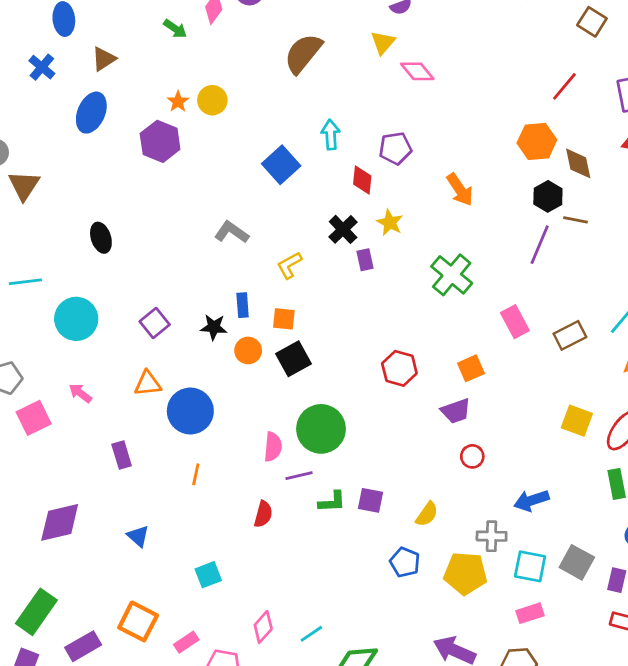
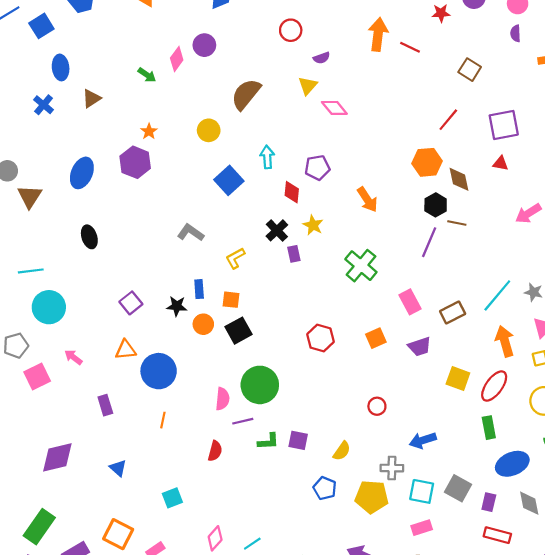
yellow circle: (212, 100) -> (209, 130), moved
blue ellipse: (91, 113) -> (82, 173), moved
cyan circle: (76, 319) -> (49, 307), moved
purple trapezoid: (456, 411) -> (420, 347), moved

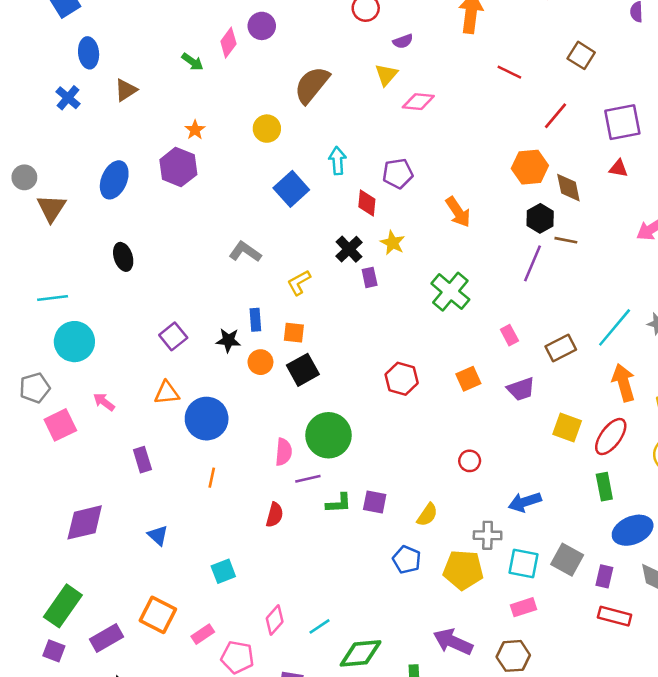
red line: (410, 47) -> (509, 72), moved
pink diamond: (334, 108) -> (418, 102), turned -45
pink rectangle: (410, 302) -> (509, 335), size x0.7

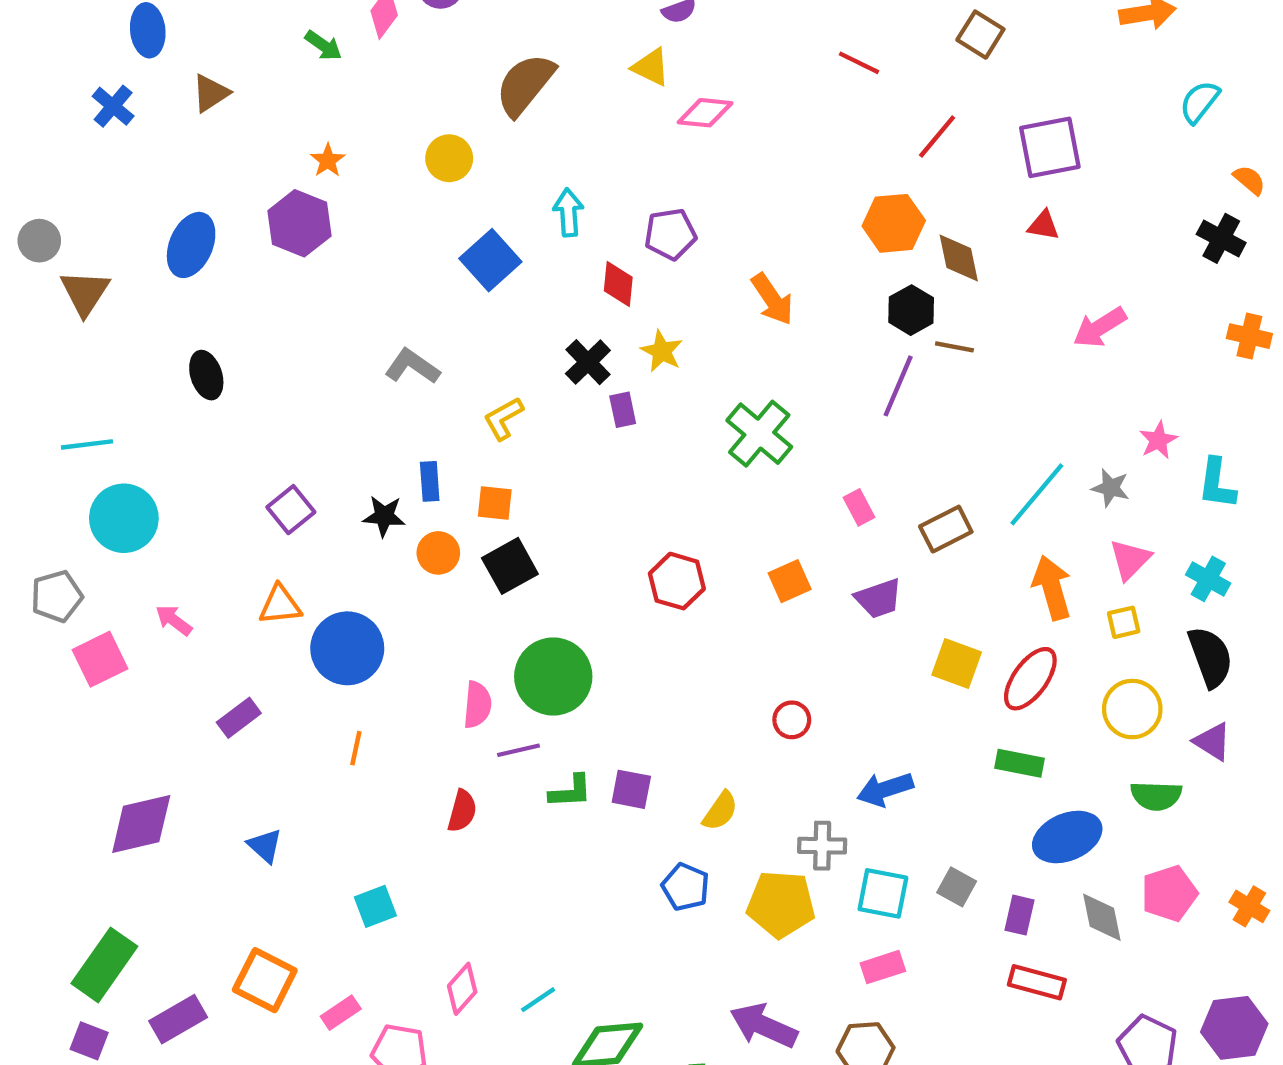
yellow triangle: (386, 75) -> (651, 67), turned -45
purple rectangle: (142, 460) -> (239, 718), turned 70
green rectangle: (604, 487) -> (1020, 763), turned -68
gray square: (567, 560) -> (957, 887), size x0.7

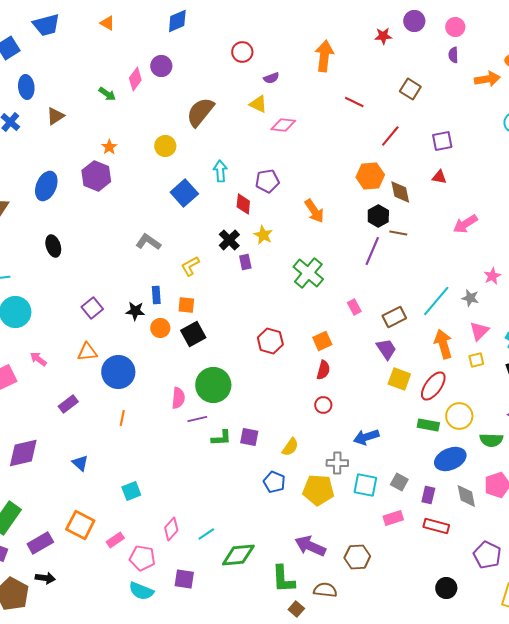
purple square: (1050, 147) -> (442, 141), size x0.7
purple trapezoid: (879, 598) -> (386, 349), moved, turned -105
yellow circle: (1132, 709) -> (459, 416), moved
red semicircle: (462, 811) -> (323, 370), moved
pink rectangle: (883, 967) -> (393, 518), moved

